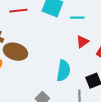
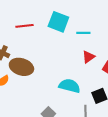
cyan semicircle: (63, 71) -> (69, 86), turned -85

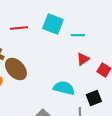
brown ellipse: (21, 67) -> (16, 69), turned 30

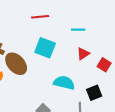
cyan square: (53, 24) -> (45, 48), moved
red line: (19, 28) -> (40, 17), moved

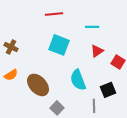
brown ellipse: (16, 64) -> (38, 85), moved
cyan semicircle: (64, 83) -> (78, 80), turned -125

